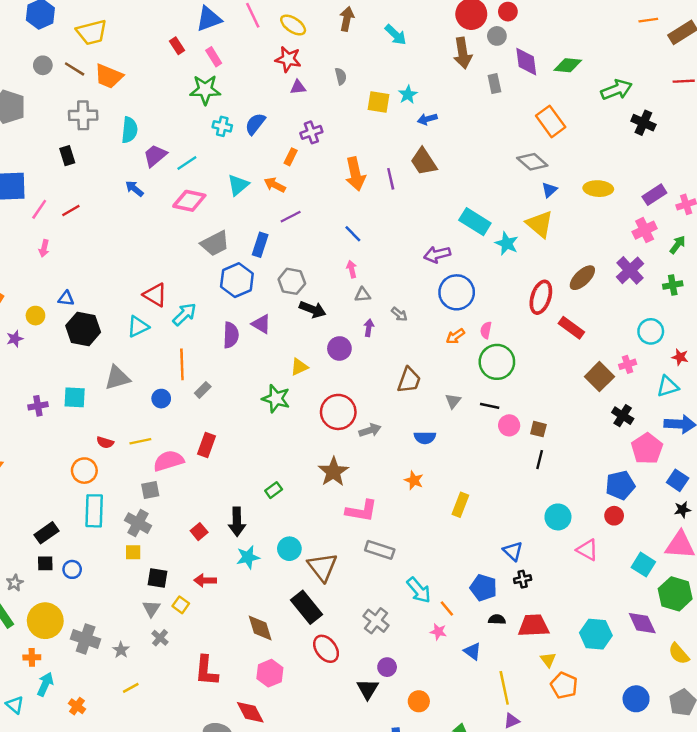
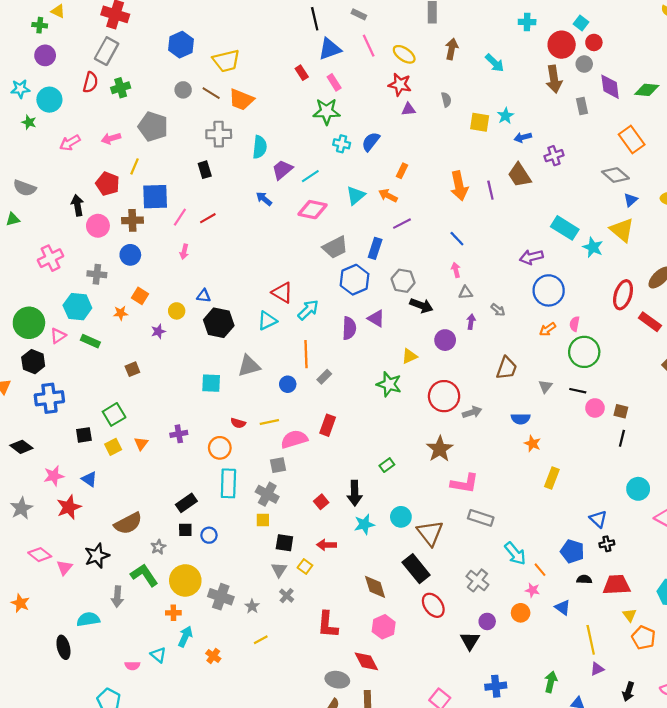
purple cross: (311, 132) -> (554, 156), moved
purple cross: (38, 406) -> (179, 434), moved
orange star: (414, 480) -> (532, 444), moved
orange circle: (419, 701) -> (521, 613), moved

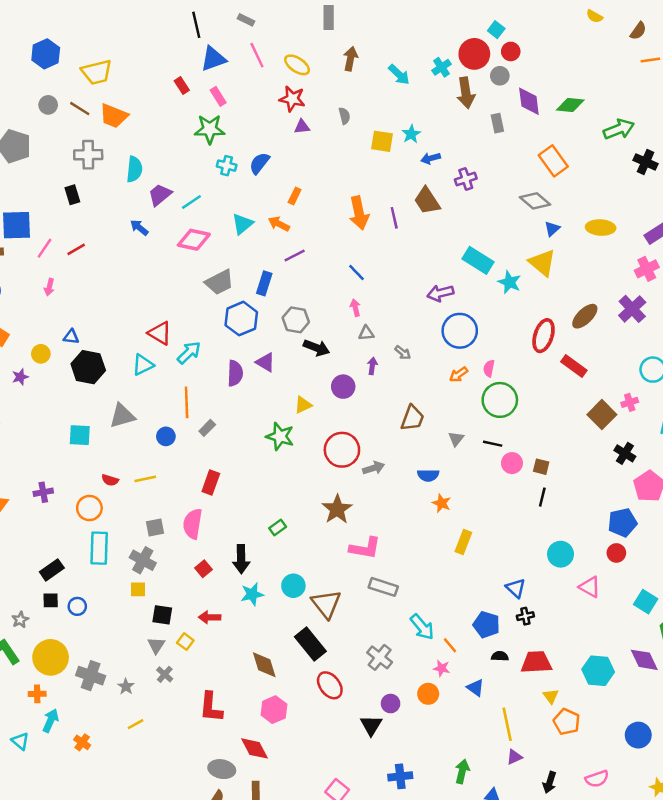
cyan cross: (527, 22) -> (442, 67), moved, turned -35
pink semicircle: (294, 439) -> (193, 524), moved, turned -64

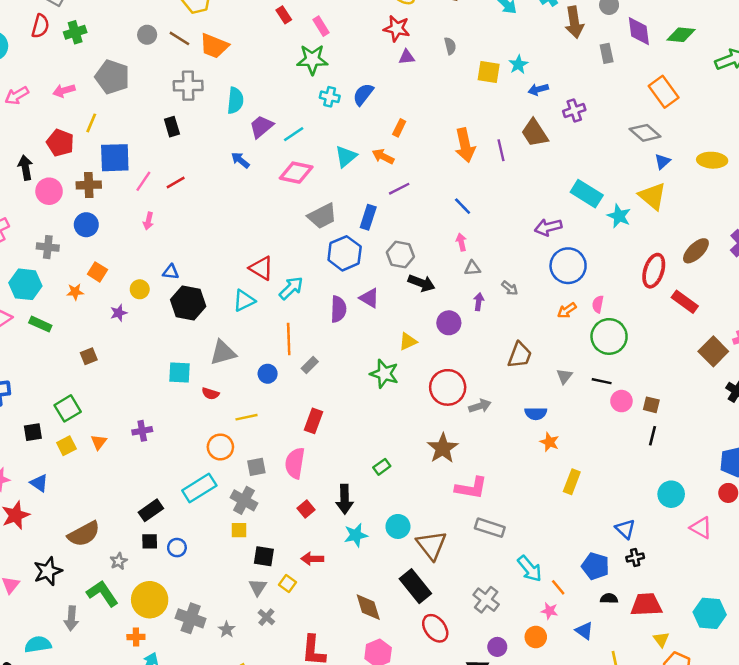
red semicircle: (110, 480) -> (210, 394), moved
orange circle: (89, 508) -> (220, 447), moved
cyan rectangle: (99, 548) -> (199, 488), turned 56

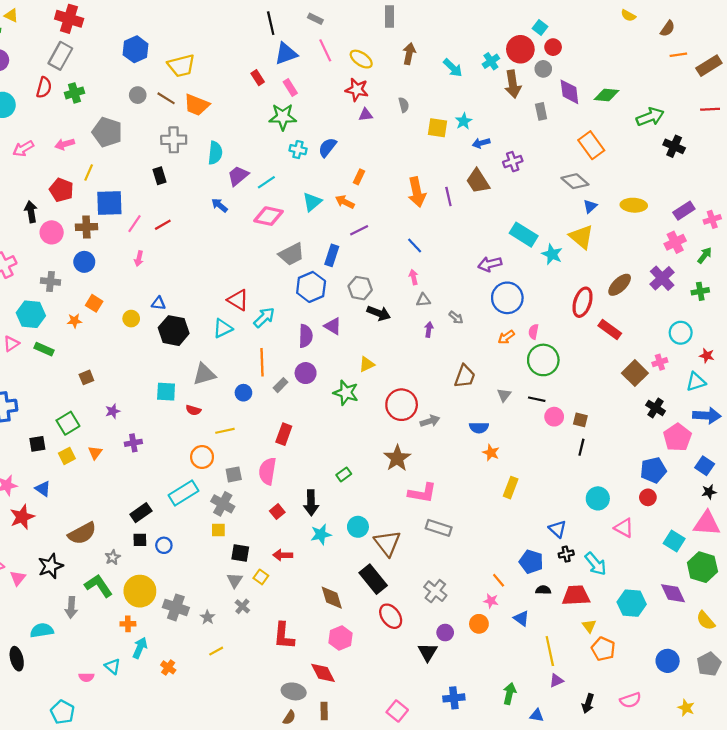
purple star: (119, 313) -> (113, 411), moved
purple circle: (449, 323) -> (306, 373), moved
cyan arrow: (530, 569) -> (596, 564), moved

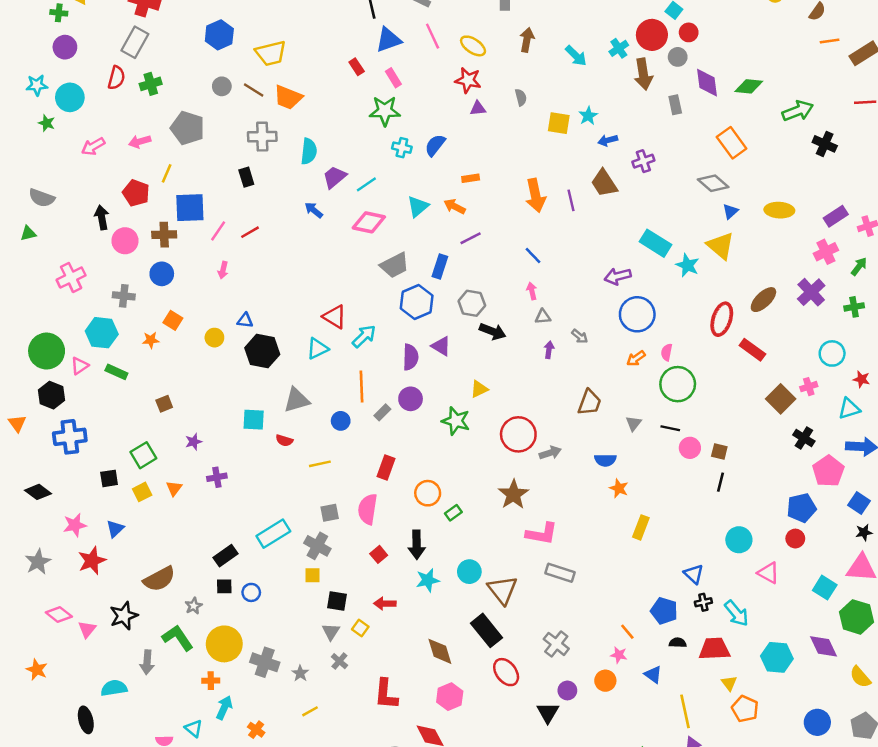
orange rectangle: (359, 177) -> (471, 178), turned 56
orange circle: (202, 457) -> (428, 493), moved
blue triangle: (43, 489) -> (115, 529), turned 42

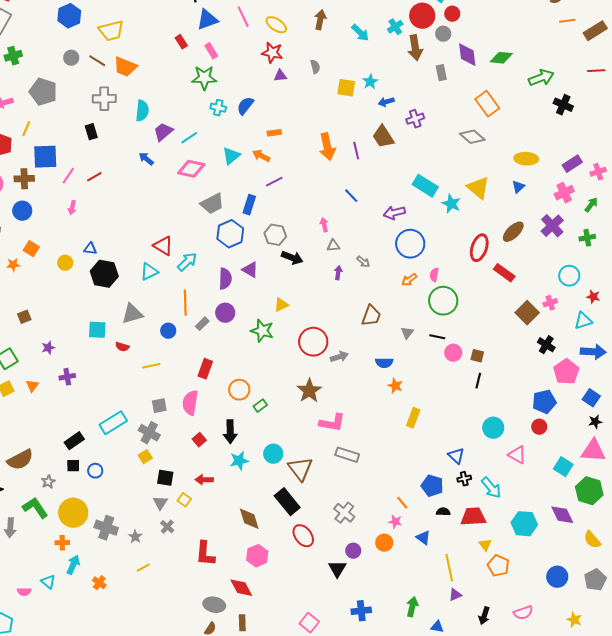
blue triangle: (730, 211) -> (518, 187), moved
blue line: (533, 255) -> (351, 196), moved
yellow square: (312, 575) -> (145, 457), turned -32

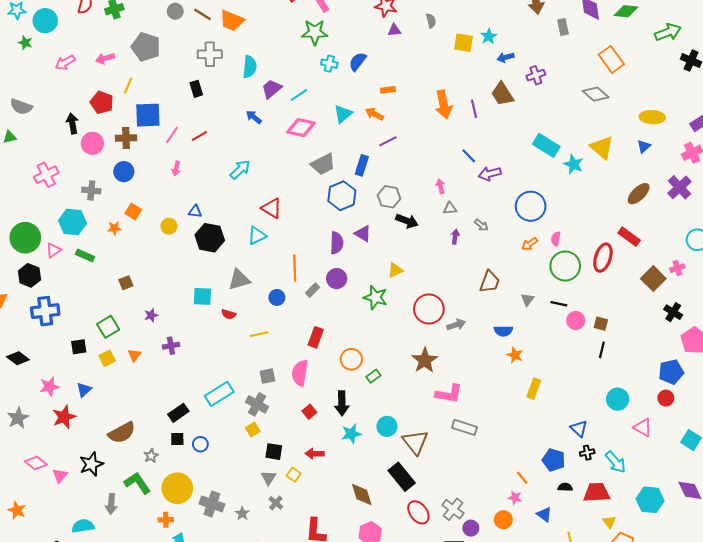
purple arrow: (394, 213) -> (490, 174), moved
red ellipse: (479, 248) -> (603, 258), moved
cyan arrow: (187, 262) -> (240, 170), moved
gray cross: (344, 513) -> (453, 509), moved

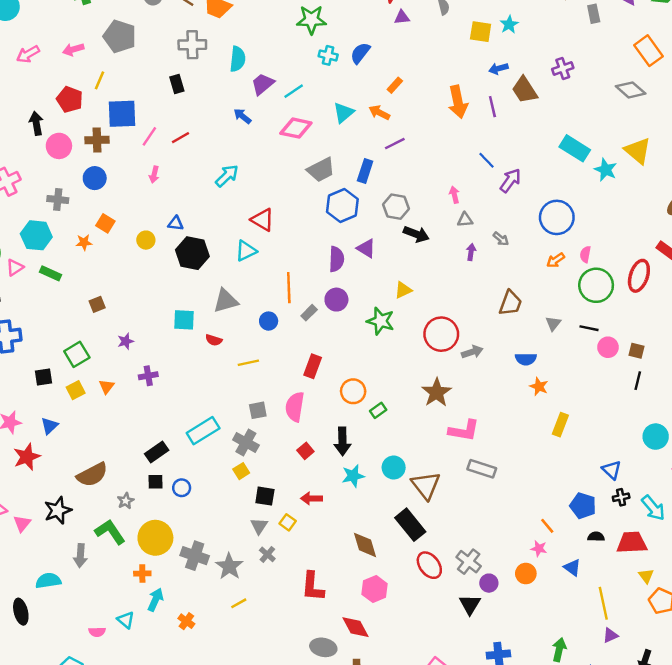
blue arrow: (505, 57) -> (498, 69), moved
orange rectangle: (388, 90) -> (395, 85), turned -40
purple arrow: (490, 174) -> (510, 180), turned 140
gray star: (242, 513) -> (229, 566), size x1.6

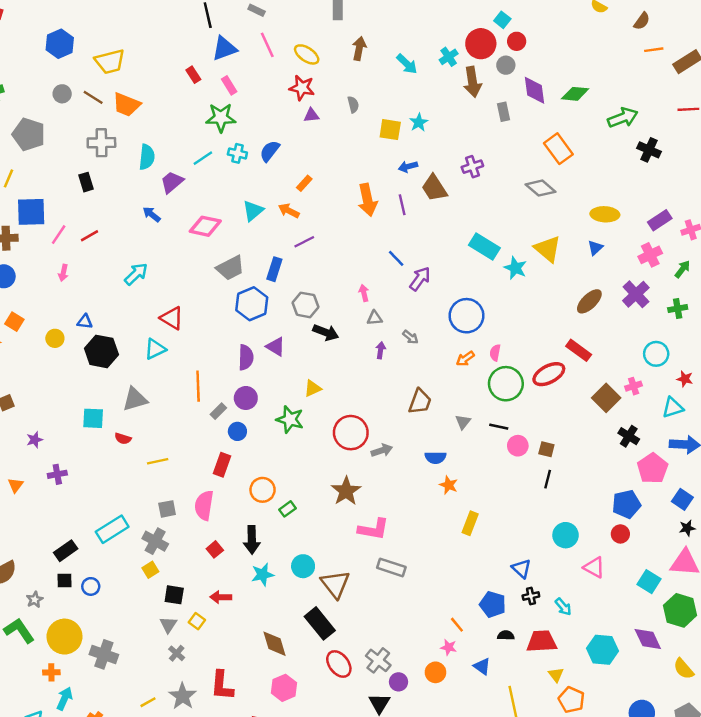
cyan line: (294, 91) -> (203, 158), moved
red ellipse: (639, 276) -> (549, 374), turned 44
blue circle: (269, 321) -> (237, 431), moved
cyan arrow: (653, 508) -> (563, 607), size x0.7
gray star: (229, 566) -> (183, 696), moved

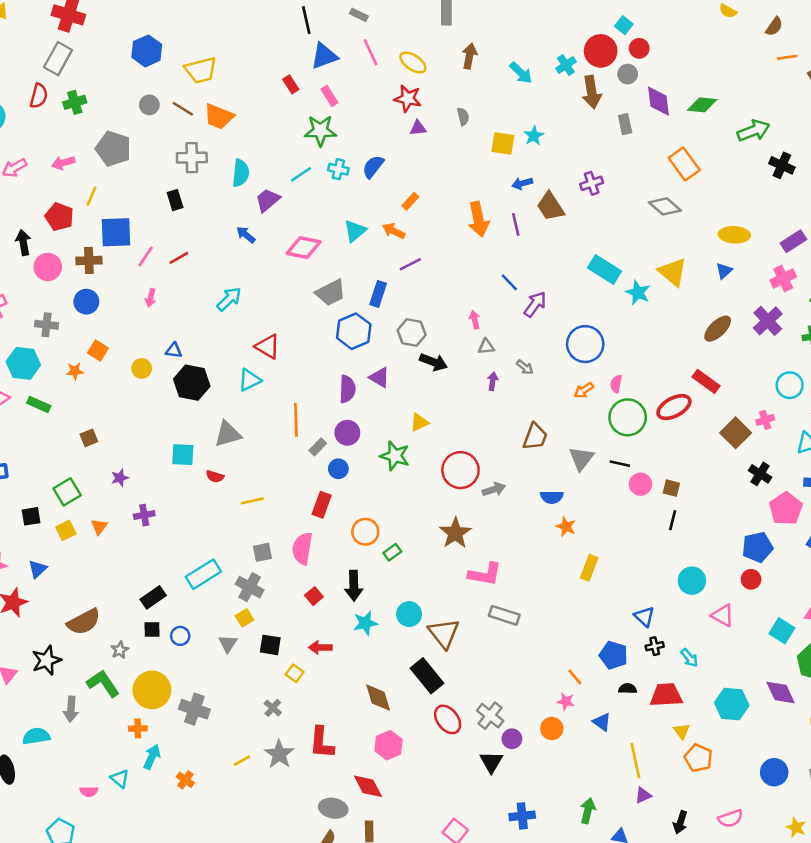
gray triangle: (463, 422) -> (581, 458), size x1.5
gray triangle: (168, 625) -> (228, 644), moved

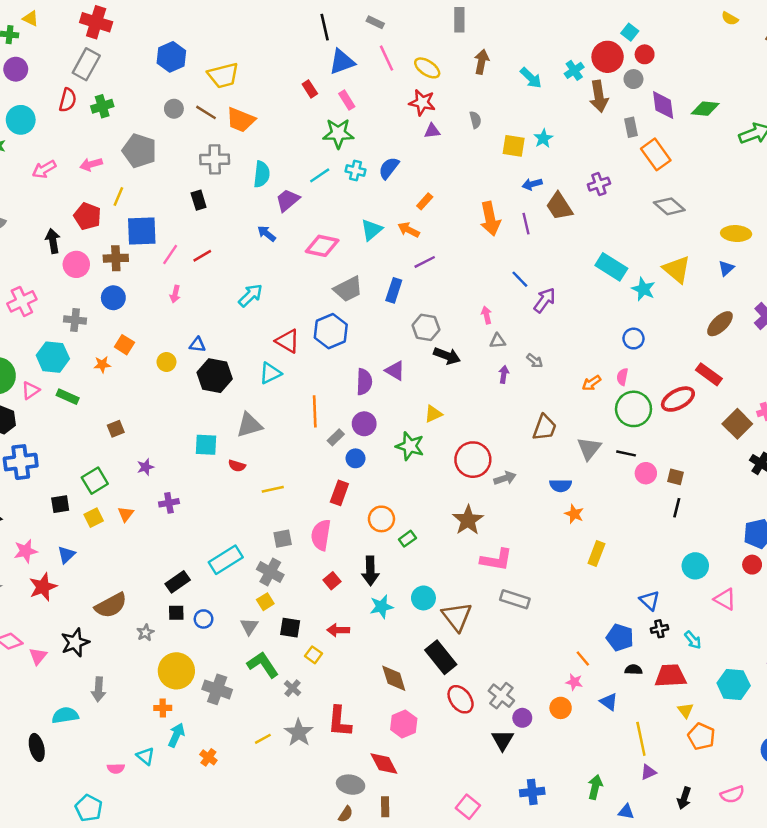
orange rectangle: (684, 164) -> (656, 154), moved
blue hexagon: (354, 331) -> (331, 331), moved
blue circle: (585, 344) -> (633, 339), moved, size x0.6
green L-shape: (103, 683) -> (263, 665), moved

